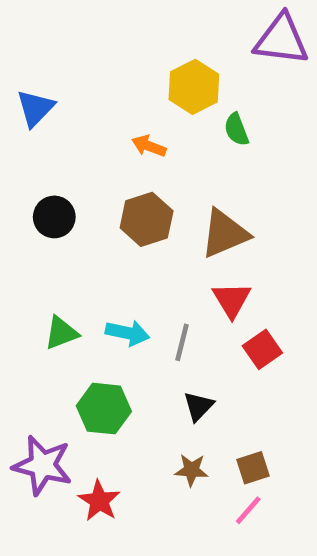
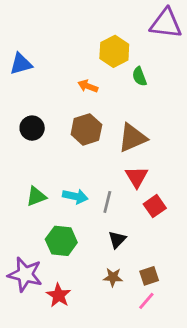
blue triangle: (35, 108) -> (21, 64), turned 30

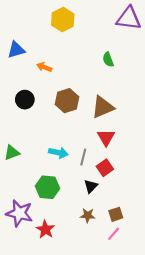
yellow hexagon: (114, 51) -> (63, 19), moved
orange arrow: (88, 86) -> (44, 67), moved
green triangle: (36, 196) -> (12, 153), moved
red square: (155, 206) -> (105, 168), moved

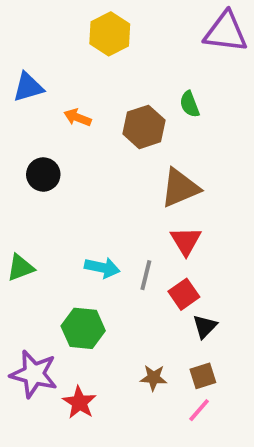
brown hexagon: (67, 101) -> (144, 127), moved
black triangle: (91, 186) -> (205, 326), moved

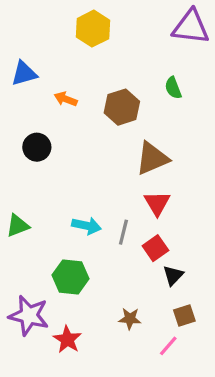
green semicircle: (190, 104) -> (173, 88), moved
brown square: (203, 376) -> (184, 315), moved

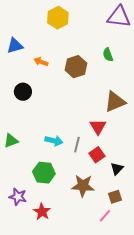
brown triangle: (152, 158) -> (115, 102), moved
black triangle: (173, 275) -> (117, 169), moved
purple star: (29, 315) -> (18, 197), size x0.7
brown star: (130, 319) -> (83, 186), moved, size x1.6

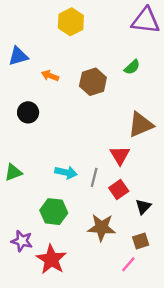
green semicircle: (108, 55) -> (132, 67), turned -112
red star: (42, 212) -> (51, 259), size x1.4

